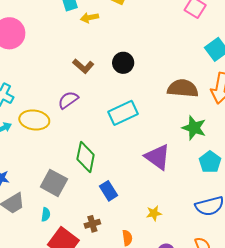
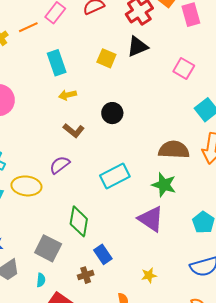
yellow arrow: (89, 18) -> (68, 95), moved
black circle: (123, 63) -> (112, 113), moved
green star: (194, 128) -> (164, 185), moved
brown cross: (92, 224) -> (86, 275), moved

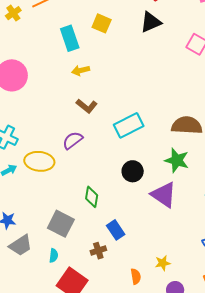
yellow square: (106, 58) -> (102, 23), moved
black circle: (112, 113) -> (133, 171), moved
cyan rectangle: (115, 176) -> (129, 125), moved
green diamond: (79, 221) -> (92, 197), size x0.7
yellow star: (149, 275) -> (163, 263), moved

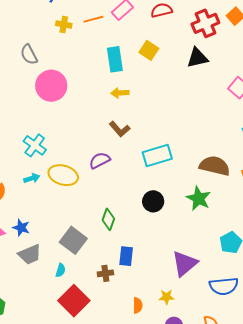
yellow cross: (13, 13) -> (64, 25), turned 35
purple triangle: (164, 195) -> (185, 263), moved, turned 36
blue rectangle: (116, 230) -> (126, 256), turned 30

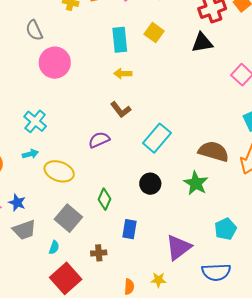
cyan rectangle: (157, 156) -> (157, 138), turned -36
yellow ellipse: (63, 175) -> (59, 171), moved
blue rectangle: (126, 256) -> (129, 229), moved

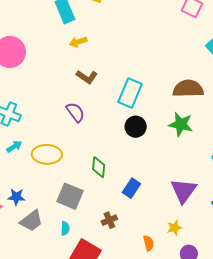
purple semicircle: (99, 140) -> (75, 112), turned 95
black circle: (150, 184) -> (136, 127), moved
blue rectangle: (129, 229) -> (131, 188), turned 42

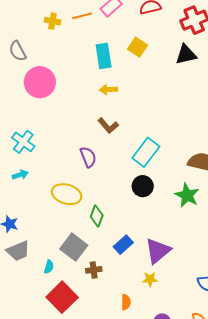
yellow ellipse: (47, 154) -> (67, 194), moved
purple triangle: (184, 191) -> (158, 251), moved
gray square: (70, 196) -> (74, 247), moved
yellow star: (174, 228) -> (150, 279), moved

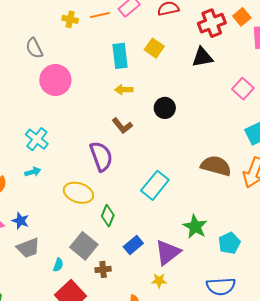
cyan rectangle: (146, 152) -> (155, 185), moved
purple semicircle: (88, 157) -> (101, 156), size x1.4
black circle: (143, 186) -> (165, 108), moved
green star: (187, 195) -> (195, 227), moved

